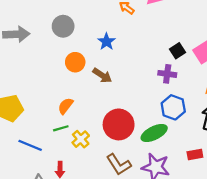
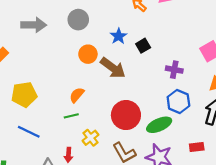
black square: (178, 51) -> (143, 46), moved
brown arrow: (102, 75) -> (113, 68), size x1.4
yellow cross: (81, 139) -> (90, 138), moved
blue line: (30, 145) -> (29, 132), moved

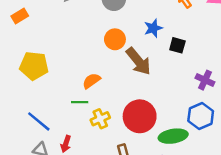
black square: (143, 46) -> (177, 45), turned 32
blue line: (29, 132) -> (39, 121), moved
yellow cross: (90, 138) -> (100, 119), moved

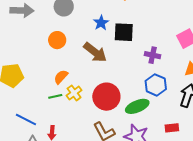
orange circle: (115, 39) -> (57, 40), moved
black square: (177, 45) -> (124, 32), size x1.5
yellow cross: (100, 119) -> (74, 93), moved

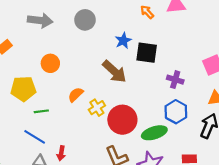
orange circle: (57, 40) -> (50, 63), moved
yellow cross: (74, 93) -> (97, 108), moved
green line: (55, 96) -> (41, 111), moved

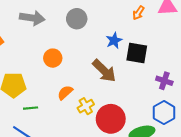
orange arrow: (147, 12) -> (138, 13), turned -104
orange circle: (50, 63) -> (53, 58), moved

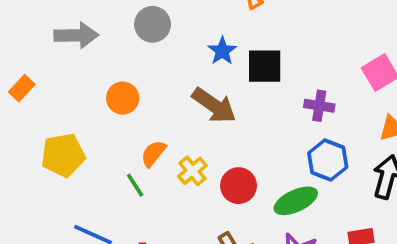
green line: (31, 108) -> (135, 185), moved, turned 72
red circle: (111, 119) -> (239, 186), size x0.7

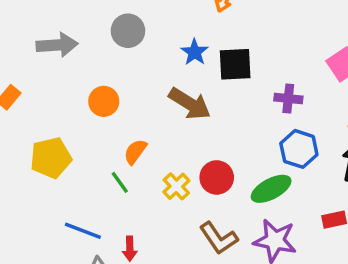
yellow cross: (192, 171) -> (176, 186), moved

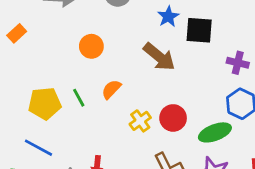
yellow pentagon: (51, 158) -> (45, 103), moved
green line: (120, 182) -> (79, 98), moved
blue line: (83, 231) -> (39, 148), moved

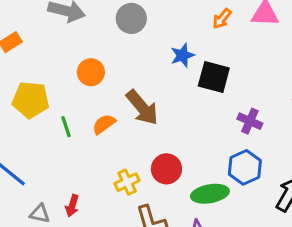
brown arrow: (159, 57) -> (142, 108), moved
yellow pentagon: (45, 103) -> (31, 100), moved
yellow cross: (140, 121) -> (127, 182), moved

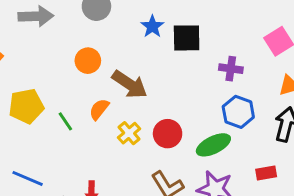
orange circle: (91, 72) -> (88, 61), moved
yellow cross: (127, 182) -> (129, 133), moved

